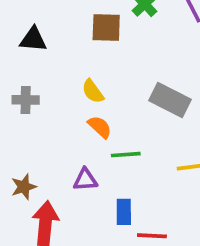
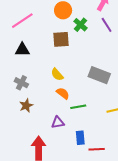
gray cross: (26, 100) -> (21, 83), turned 32
brown star: (24, 187) -> (26, 106), moved

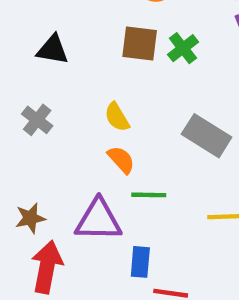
green cross: (81, 25) -> (183, 48), moved
brown star: (26, 106) -> (30, 218), moved
purple triangle: (58, 123) -> (98, 220), size x1.6

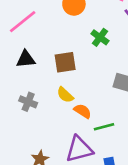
brown square: (140, 43) -> (65, 62), moved
yellow semicircle: (117, 117) -> (65, 95), moved

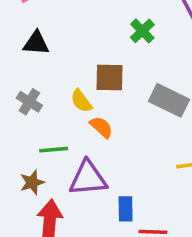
brown square: (65, 62) -> (109, 77), moved
green line: (104, 127) -> (54, 150), moved

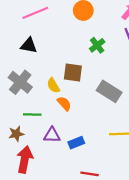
gray cross: (29, 102) -> (20, 82), size x1.5
purple triangle: (88, 178) -> (52, 135), size x0.7
blue rectangle: (126, 209) -> (76, 143), moved, turned 63

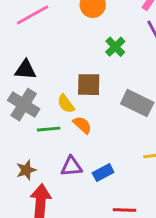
black triangle: (29, 45) -> (25, 70), moved
green line: (32, 114) -> (49, 129), moved

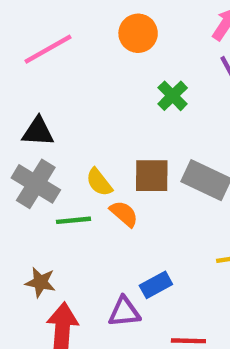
brown square: (89, 85) -> (152, 176), moved
purple triangle: (71, 167) -> (124, 312), moved
brown star: (26, 170) -> (40, 282), turned 30

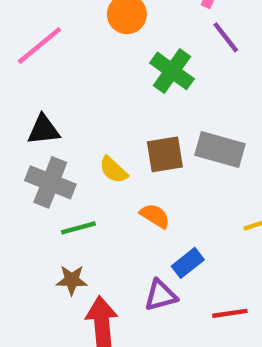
green cross: (173, 96) -> (172, 71), size x1.4
orange semicircle: (124, 214) -> (155, 216), moved
green line: (74, 220) -> (78, 228), moved

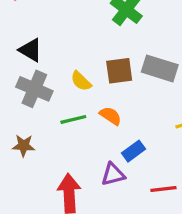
black triangle: (44, 130) -> (31, 50), turned 35
green line: (78, 228) -> (73, 119), moved
brown star: (72, 280) -> (24, 146), moved

